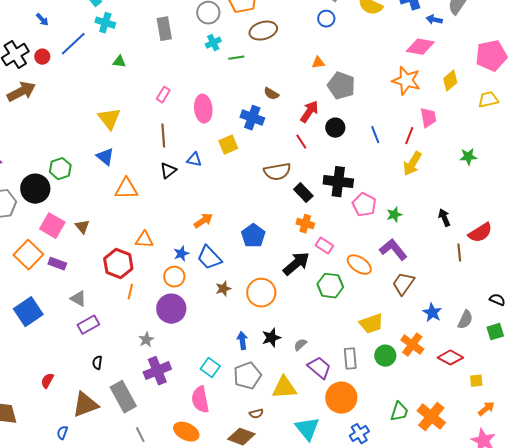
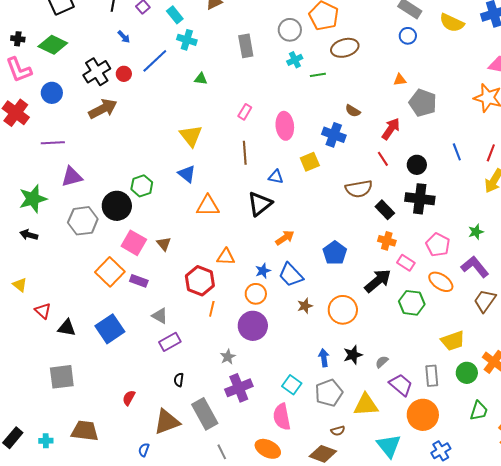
black circle: (335, 128) -> (417, 165), moved
black triangle: (168, 171) -> (260, 204), moved, size x1.5
pink pentagon: (364, 205) -> (438, 245), moved
green trapezoid: (399, 412) -> (479, 411), moved

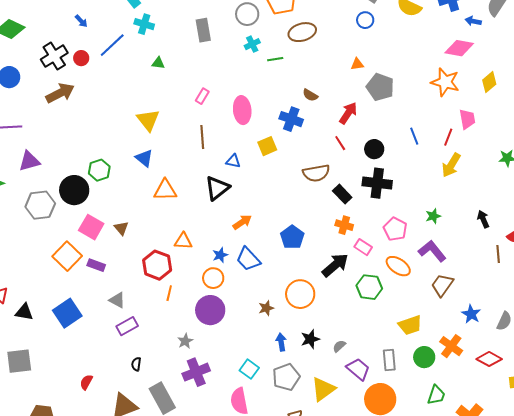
brown star: (305, 306) -> (266, 308), moved
yellow triangle: (366, 405) -> (323, 389), turned -32

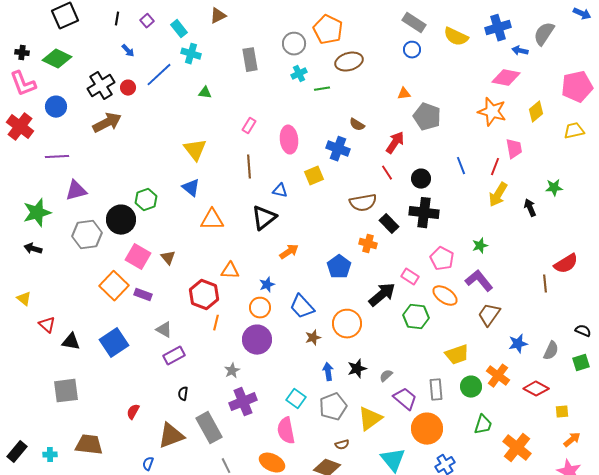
black arrow: (483, 219) -> (530, 208), moved
orange cross: (344, 225) -> (368, 244), moved
blue trapezoid: (248, 259) -> (302, 307), moved
blue star: (471, 314) -> (518, 344), turned 30

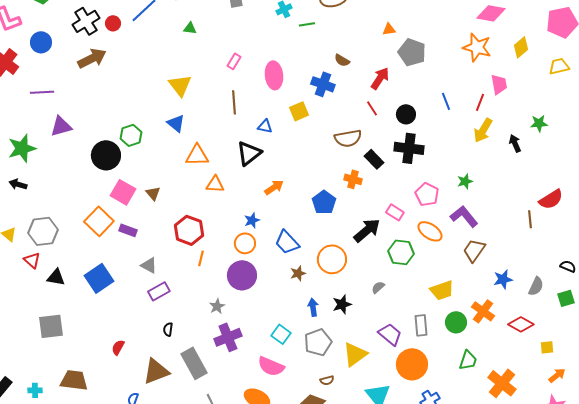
gray hexagon: (87, 235) -> (43, 231), moved
orange triangle: (230, 271) -> (215, 184), moved
gray semicircle: (386, 376) -> (378, 287), moved
pink semicircle: (286, 431) -> (271, 366), turned -56

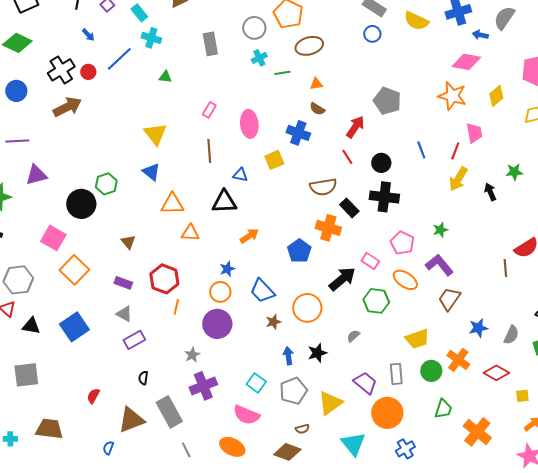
orange triangle: (389, 29) -> (316, 84), moved
black triangle: (249, 153) -> (224, 202), turned 36
orange cross: (353, 179) -> (328, 228), size x1.4
pink square: (123, 192) -> (53, 238), moved
purple rectangle: (128, 230) -> (123, 283), moved

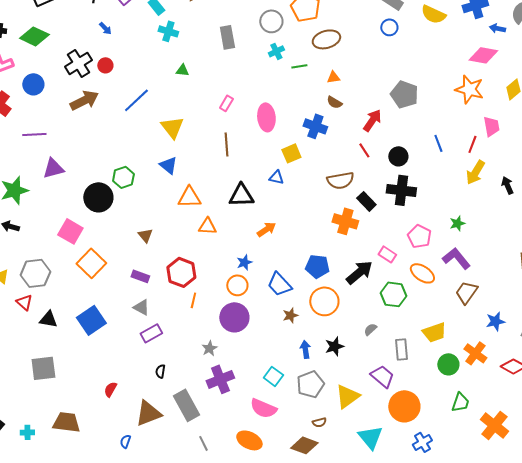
blue line: (119, 59) -> (136, 100), moved
blue triangle: (240, 175) -> (276, 177), moved
blue pentagon: (299, 251) -> (317, 266), moved, turned -30
gray rectangle: (396, 374) -> (401, 349), moved

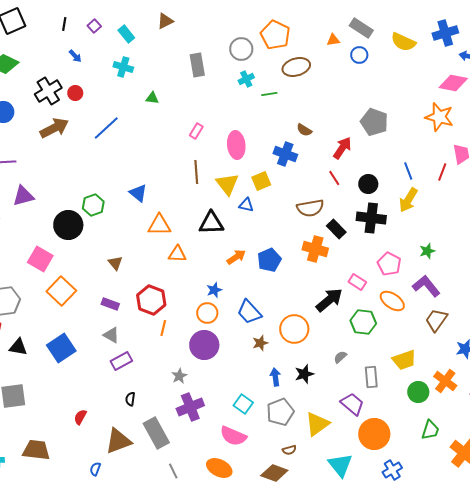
cyan cross: (168, 31) -> (123, 67), moved
orange triangle: (333, 77) -> (333, 40), moved
yellow triangle: (172, 127) -> (227, 184), moved
yellow arrow: (475, 172) -> (408, 200), moved
blue pentagon: (317, 266) -> (269, 260), moved, turned -30

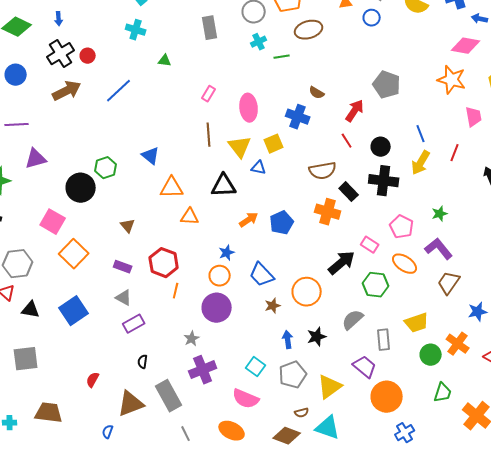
blue arrow: (75, 56) -> (59, 19), moved, turned 40
red line: (442, 172) -> (455, 153), moved
gray semicircle: (340, 357) -> (353, 320), size x1.6
cyan triangle: (340, 465) -> (328, 428), moved, turned -32

